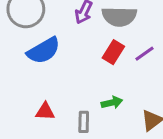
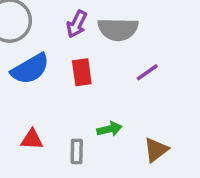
red rectangle: (113, 52) -> (82, 72), moved, turned -40

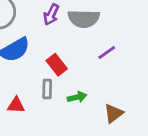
red rectangle: (82, 72) -> (57, 65), moved, turned -30
gray rectangle: (77, 151) -> (47, 89), moved

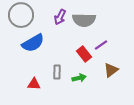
red rectangle: (57, 65) -> (84, 54), moved
brown triangle: (114, 113) -> (111, 70), moved

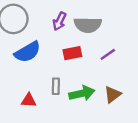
red rectangle: (84, 54) -> (72, 53), moved, turned -63
brown triangle: (111, 70) -> (113, 94), moved
green arrow: (79, 78) -> (82, 93), size x1.5

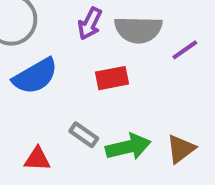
purple line: (108, 54) -> (185, 50), moved
gray rectangle: (56, 86) -> (84, 135), turned -56

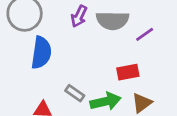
blue semicircle: (35, 76) -> (41, 53), turned -52
red rectangle: (112, 78) -> (128, 72), moved

